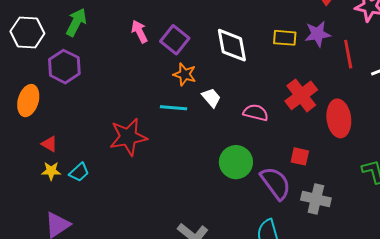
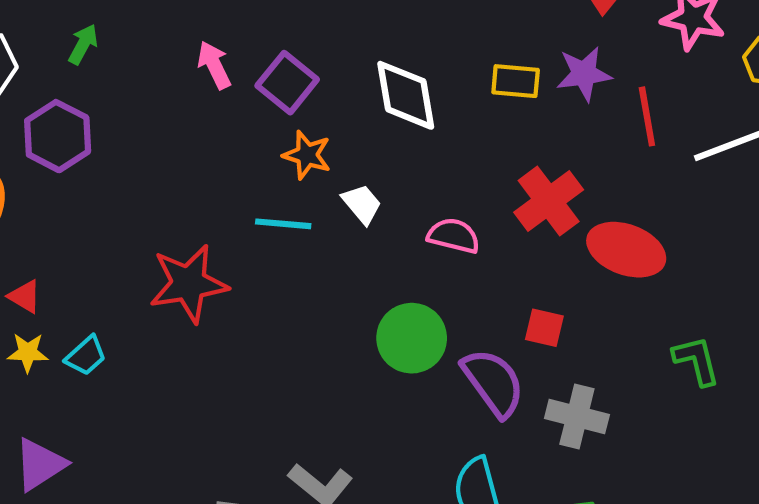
green arrow: (76, 22) -> (83, 44), size x0.7
red ellipse: (339, 118) -> (626, 250), turned -63

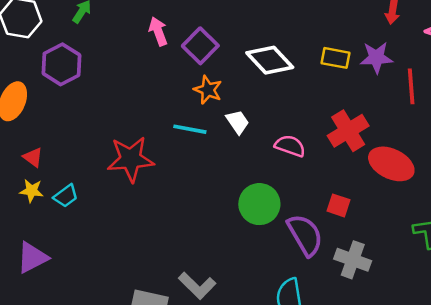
white diamond: (406, 95) -> (270, 60), turned -39

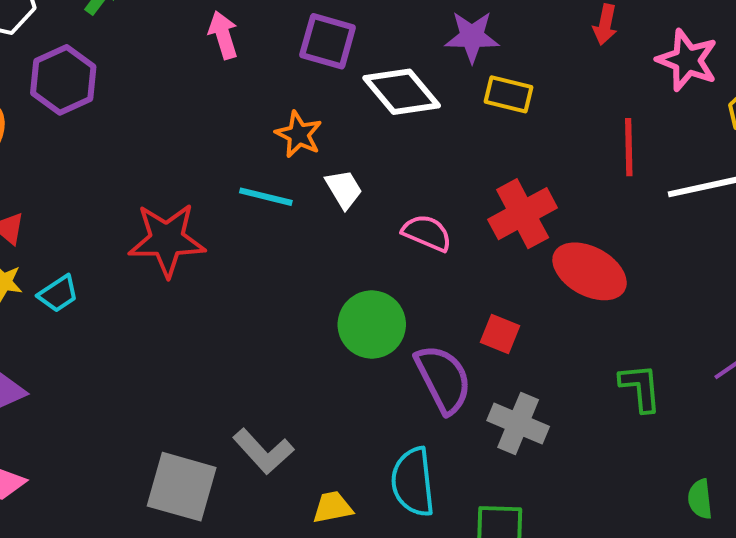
purple square: (200, 46) -> (328, 41), moved, turned -32
purple star: (376, 58) -> (472, 37), moved

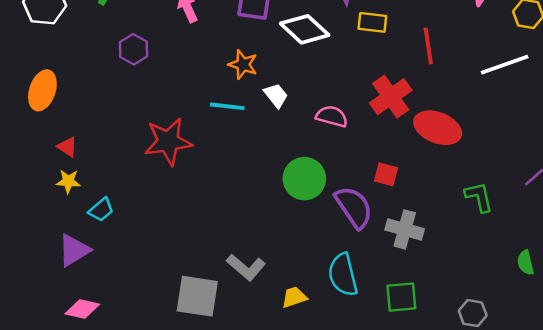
purple hexagon: (63, 80) -> (133, 49), moved, size x0.7
red line: (629, 147) -> (428, 46), moved
cyan trapezoid: (58, 294) -> (101, 210), moved

